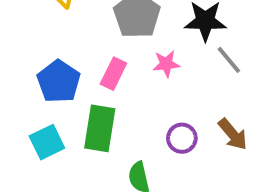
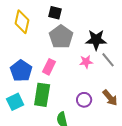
pink star: (166, 64) -> (86, 62), moved

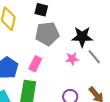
gray pentagon: (61, 37) -> (47, 34), turned 30

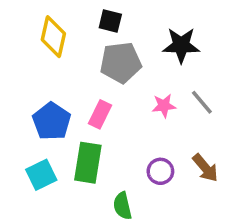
black star: (82, 37) -> (181, 45), moved

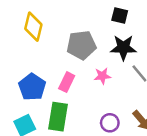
black square: (110, 21) -> (120, 15), moved
black star: (181, 45) -> (123, 48), moved
pink star: (164, 106) -> (102, 76), moved

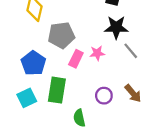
gray pentagon: (81, 45) -> (61, 35), moved
pink rectangle: (67, 82) -> (76, 59), moved

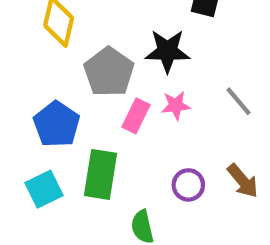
black star: (116, 27) -> (167, 51), moved
gray pentagon: (61, 35) -> (109, 72), turned -30

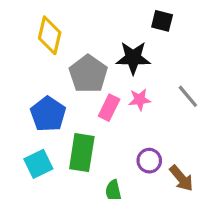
brown arrow: (243, 181) -> (181, 178), moved

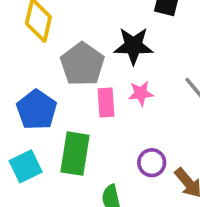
pink rectangle: (109, 108) -> (106, 102), turned -30

